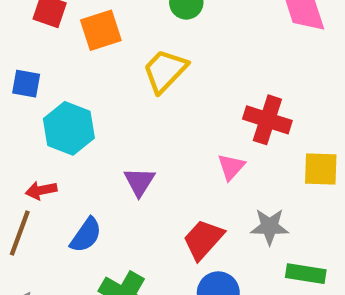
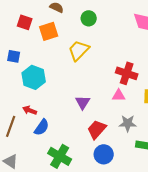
pink triangle: (231, 167) -> (119, 95), moved, turned 48
purple triangle: (139, 182) -> (83, 102), moved
red arrow: (41, 190) -> (30, 110), moved, turned 32

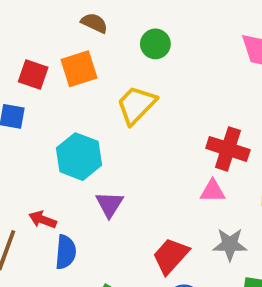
red square: (25, 22) -> (33, 74), moved
cyan hexagon: (34, 77) -> (79, 157), moved
purple triangle: (83, 102) -> (110, 204), moved
blue semicircle: (42, 127) -> (66, 252), turned -30

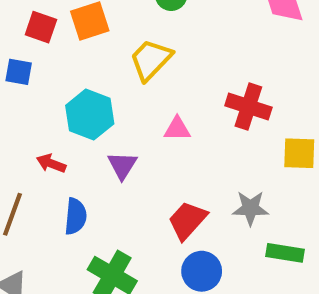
pink triangle: (213, 191) -> (177, 129), moved
red arrow: (43, 220) -> (51, 163), moved

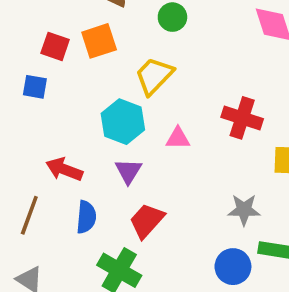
cyan hexagon: (90, 115) -> (123, 122), moved
red arrow: (51, 163) -> (64, 169), size x1.4
red trapezoid: (187, 220) -> (147, 221), moved
blue circle: (202, 271) -> (233, 267), moved

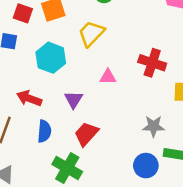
cyan hexagon: (123, 122) -> (51, 58), moved

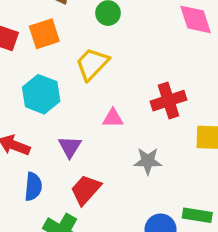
red cross: (152, 63) -> (169, 101), turned -36
gray star: (153, 126) -> (148, 161), moved

